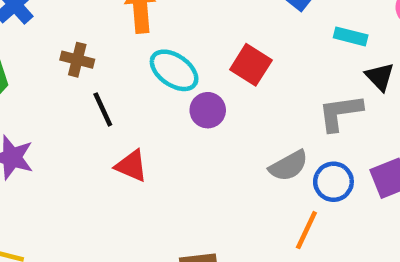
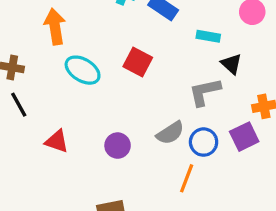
black line: (103, 109) -> (19, 105), moved
purple circle: (208, 110) -> (118, 146), moved

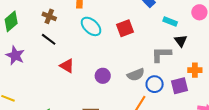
red square: (138, 62) -> (125, 28), turned 30
black line: (19, 105) -> (49, 39), turned -35

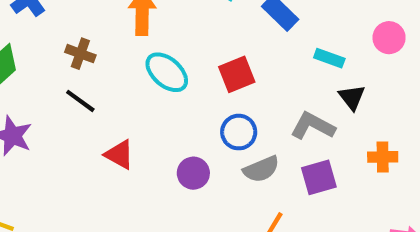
gray L-shape: (161, 54) -> (313, 126), turned 30
blue circle: (155, 84) -> (239, 132), moved
purple square: (179, 86) -> (319, 177), moved

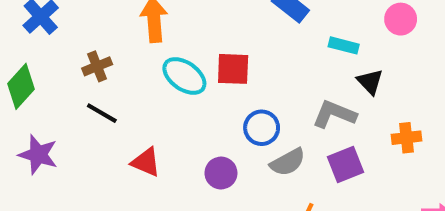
brown cross: (80, 54) -> (97, 66), turned -36
red square: (237, 74) -> (233, 69), moved, turned 30

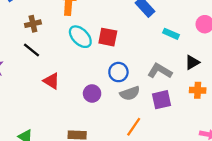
black triangle: (370, 82) -> (192, 62), moved, turned 35

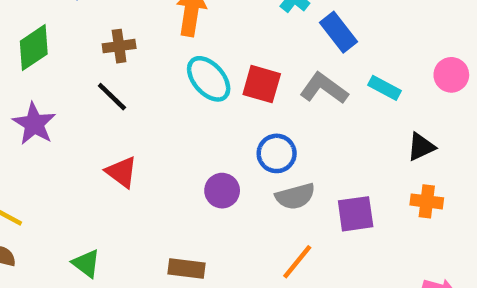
gray L-shape: (160, 71) -> (324, 88), moved
red triangle: (51, 81) -> (122, 172), moved

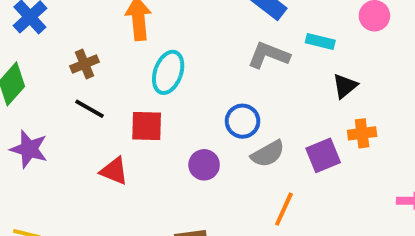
cyan ellipse: (209, 79) -> (168, 72), turned 75
red square: (262, 84) -> (147, 126), moved
black triangle: (421, 147) -> (345, 86), moved
orange cross: (427, 201) -> (362, 133), moved

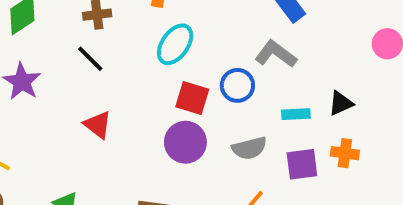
cyan rectangle: (320, 42) -> (296, 114), moved, turned -32
blue circle: (243, 121) -> (237, 85), moved
red square: (147, 126) -> (192, 98), moved
purple circle: (204, 165) -> (185, 142), size x1.4

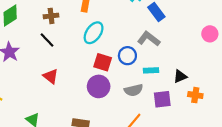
black triangle: (341, 103) -> (180, 76), moved
cyan rectangle: (296, 114) -> (151, 70), moved
orange cross: (345, 153) -> (195, 95), moved

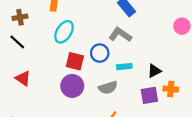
purple square: (162, 99) -> (149, 95), moved

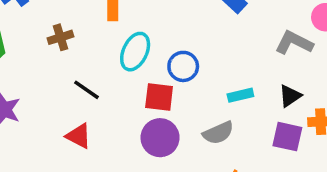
gray L-shape: (120, 35) -> (294, 43), moved
black line: (17, 42) -> (86, 90), moved
blue circle: (100, 53) -> (183, 66), moved
purple square: (149, 95) -> (287, 137), turned 30

